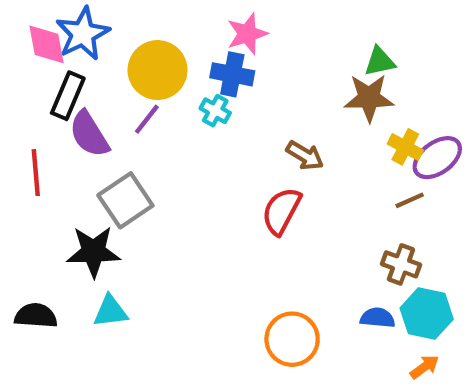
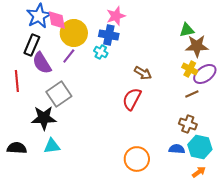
pink diamond: (46, 44) -> (57, 20), moved
green triangle: (380, 62) -> (187, 30), moved
brown star: (369, 98) -> (197, 46), moved

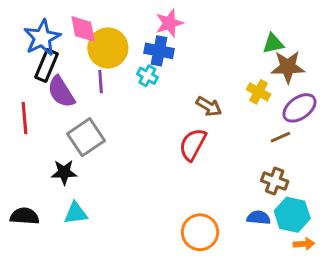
blue star: (39, 16) -> (42, 38), moved
purple line: (69, 56) -> (101, 82), turned -42
yellow cross: (190, 69) -> (259, 92), moved
black star: (44, 118) -> (64, 172), size x0.7
orange arrow: (199, 172) -> (304, 244), moved, turned 32

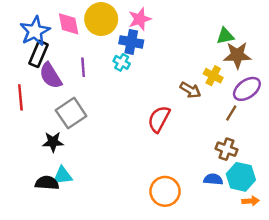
yellow circle: (108, 48) -> (101, 19), moved
brown arrow: (209, 106) -> (190, 90), moved
brown line: (280, 137) -> (231, 113), turned -35
black semicircle: (25, 216) -> (47, 183), moved

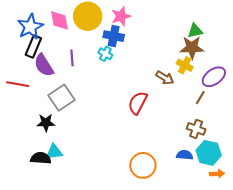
brown star: (237, 55) -> (192, 48), moved
red line: (20, 97) -> (18, 84), turned -75

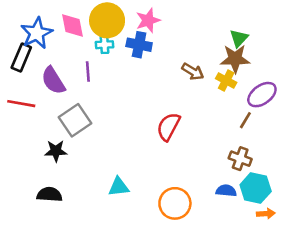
green triangle: (195, 31) -> (239, 38), turned -35
black rectangle: (33, 46) -> (21, 57), moved
cyan cross: (105, 54) -> (105, 45), moved, turned -32
brown arrow: (165, 78) -> (193, 72), moved
cyan triangle: (54, 152) -> (119, 187), moved

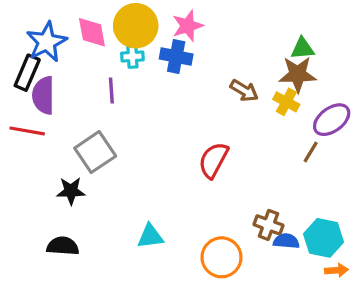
green triangle: (239, 38) -> (302, 48), turned 42
purple semicircle: (53, 81) -> (43, 95), moved, turned 32
brown cross: (240, 159) -> (268, 225), moved

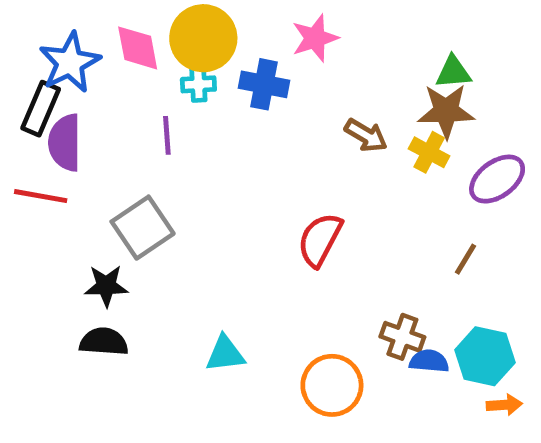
pink star: (187, 26) -> (315, 38), moved
brown line: (311, 152) -> (466, 259), moved
black semicircle: (63, 246) -> (104, 342), moved

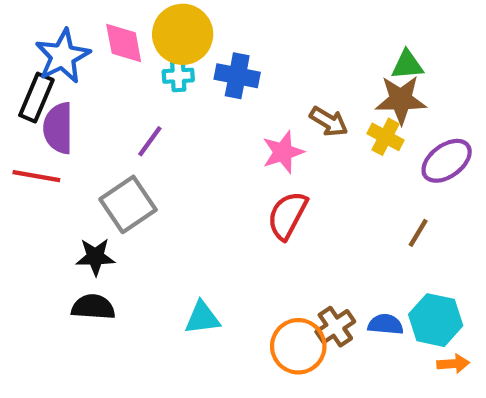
pink star: (315, 38) -> (283, 152), moved
purple line: (167, 135) -> (150, 141), moved, turned 40
brown cross: (402, 337) -> (335, 327), moved, turned 36

